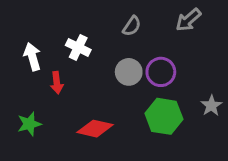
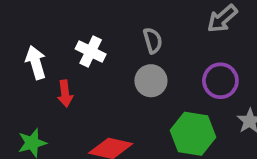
gray semicircle: (132, 26) -> (153, 41), moved, turned -50
purple circle: (161, 72) -> (220, 81), moved

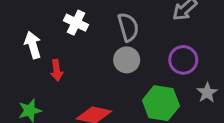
gray semicircle: (153, 41) -> (128, 27), size x1.4
white cross: (91, 51) -> (76, 23), moved

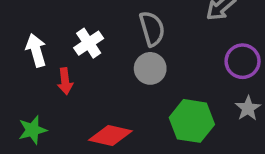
white cross: (76, 23) -> (89, 43), moved, turned 30
purple circle: (183, 60) -> (243, 61), moved

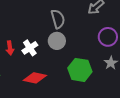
white cross: (89, 43) -> (30, 48), moved

